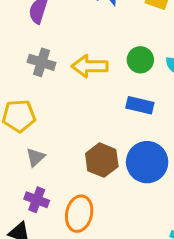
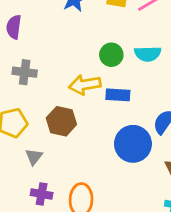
yellow arrow: (90, 66) -> (85, 85), moved
brown hexagon: (102, 160) -> (61, 121), moved

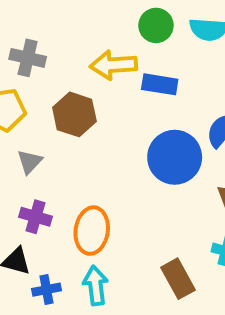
gray cross: (25, 72) -> (28, 58), moved

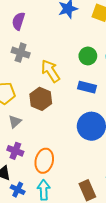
gray cross: (28, 58) -> (21, 53), moved
yellow arrow: (113, 65) -> (51, 71), moved, turned 55
blue cross: (47, 290) -> (18, 190), turned 32

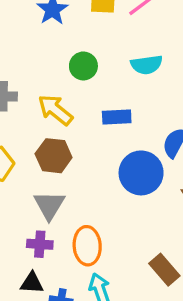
green circle: (88, 56) -> (83, 66), moved
gray triangle: (15, 122) -> (49, 205), moved, size x1.5

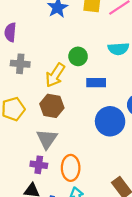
green circle: (83, 66) -> (78, 56), moved
yellow arrow: (55, 110) -> (55, 75), turned -100

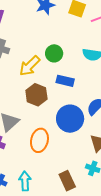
brown hexagon: (52, 106) -> (36, 95), moved
orange ellipse: (71, 168) -> (39, 140), moved

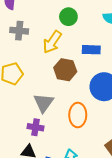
green circle: (54, 53) -> (68, 17), moved

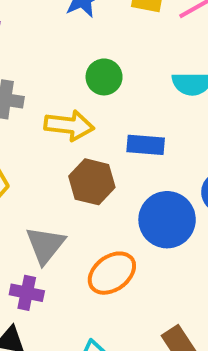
yellow arrow: (52, 42) -> (69, 125), turned -120
orange ellipse: (78, 115) -> (112, 273), turned 50

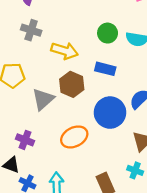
green circle: (104, 77) -> (108, 33), moved
gray triangle: (45, 245) -> (43, 99), moved

